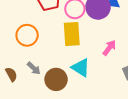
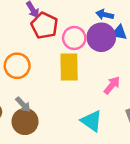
cyan triangle: (81, 68) -> (92, 121), moved
brown circle: (56, 79) -> (25, 122), moved

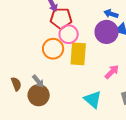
red pentagon: (44, 26) -> (61, 18), turned -30
pink circle: (74, 38) -> (69, 34), moved
orange circle: (17, 66) -> (53, 49), moved

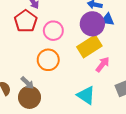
red pentagon: (61, 18) -> (26, 21), moved, turned -30
orange circle: (53, 49) -> (48, 60), moved
yellow rectangle: (78, 54) -> (89, 46), moved, turned 60

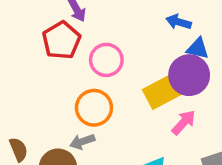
purple circle: (92, 24) -> (189, 75), moved
gray arrow: (27, 83) -> (82, 142), moved, turned 112

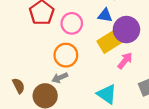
blue triangle: (198, 48) -> (105, 15), moved

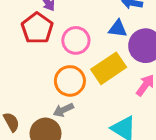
yellow rectangle: (111, 41) -> (109, 68), moved

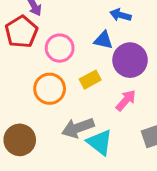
yellow rectangle: (109, 68) -> (90, 80), size x0.6
gray arrow: (63, 110) -> (78, 128), moved, size x1.5

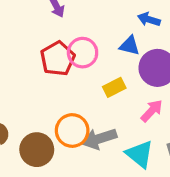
red pentagon: (21, 32) -> (58, 59), moved
orange circle: (50, 89) -> (72, 130), moved
cyan triangle: (100, 142) -> (140, 154), moved

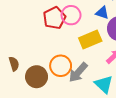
yellow rectangle: (114, 87) -> (90, 39), size x1.5
gray arrow: (99, 139) -> (78, 72), turned -35

